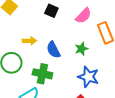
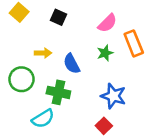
black square: (51, 11) -> (58, 17), moved
green star: (81, 49) -> (105, 53), moved

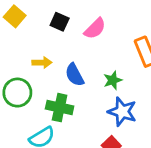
pink semicircle: (107, 23) -> (95, 29), moved
green star: (105, 53) -> (113, 80), moved

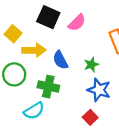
yellow square: (15, 16) -> (13, 34), moved
black square: (60, 22) -> (48, 17), size x1.5
yellow arrow: (42, 63) -> (34, 50), size x1.5

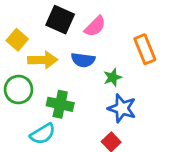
blue semicircle: (60, 60) -> (83, 60), moved, turned -54

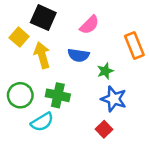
black square: (60, 20) -> (43, 18), moved
yellow arrow: (43, 60) -> (42, 55), turned -105
green circle: (19, 90) -> (20, 95), moved

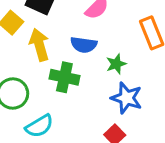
green cross: (58, 95) -> (64, 77), moved

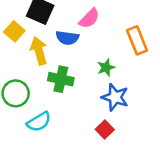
blue semicircle: (84, 45) -> (67, 38), moved

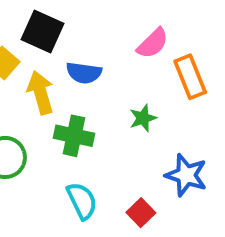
pink semicircle: (89, 18) -> (153, 43), moved
blue star: (115, 97) -> (186, 175), moved
cyan semicircle: (39, 122) -> (82, 201), moved, turned -85

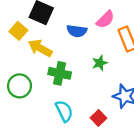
blue semicircle: (84, 73) -> (77, 31), moved
yellow arrow: (41, 93) -> (40, 48), turned -45

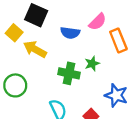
green cross: (60, 73) -> (69, 73), moved

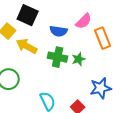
green cross: (69, 73) -> (58, 57), moved
blue star: (116, 95) -> (101, 88), turned -30

